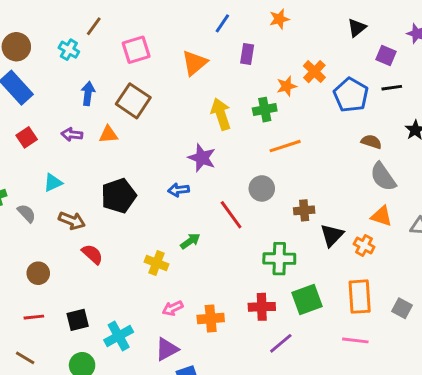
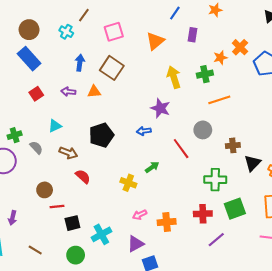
red line: (34, 317) -> (57, 206), moved

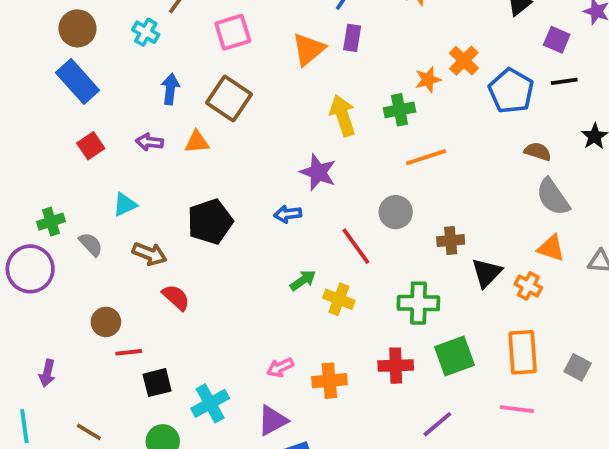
purple rectangle: (192, 35) -> (352, 38), moved
yellow cross: (128, 183) -> (339, 299), moved
purple line: (216, 240) -> (437, 424), moved

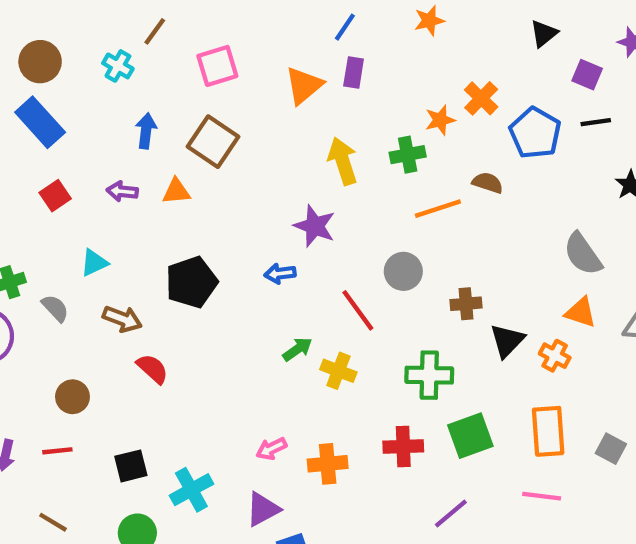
brown semicircle: (538, 152) -> (488, 183), moved
red line: (129, 352) -> (57, 451), moved

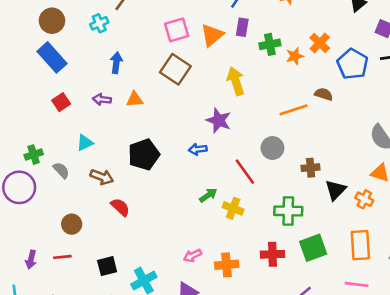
cyan cross: (118, 66) -> (99, 23), turned 36
pink square: (217, 66) -> (177, 30), moved
brown square: (213, 142) -> (175, 69), moved
green cross: (408, 155) -> (270, 44), moved

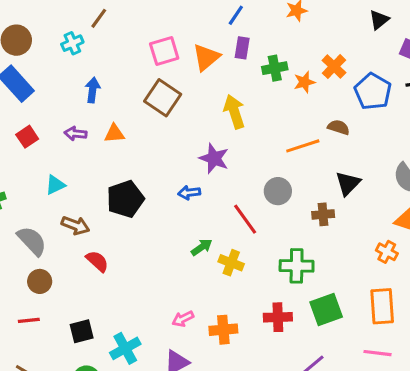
gray semicircle: (61, 170) -> (32, 241), moved, size x1.5
black triangle: (335, 190) -> (348, 183), moved

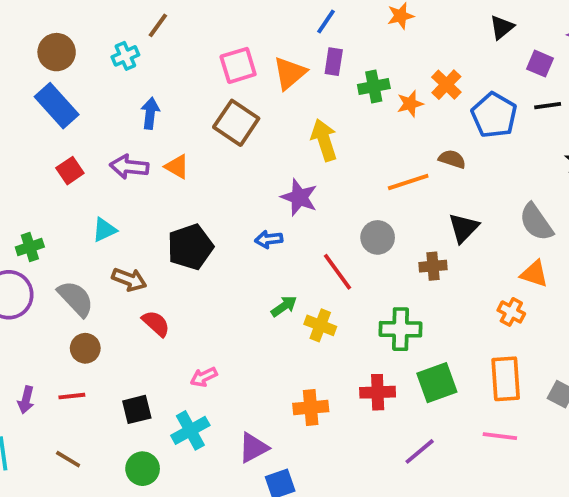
purple arrow: (75, 134) -> (129, 167), size x1.4
orange triangle: (114, 134) -> (177, 167), turned 35
pink arrow: (183, 319) -> (204, 377), moved

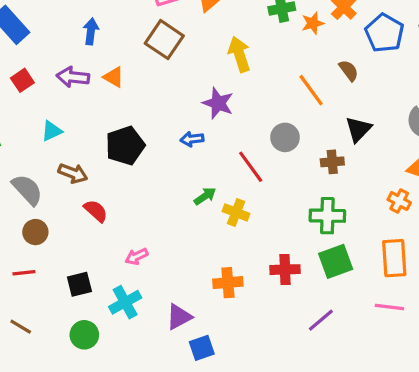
brown semicircle: (452, 159) -> (349, 71), turned 35
orange line: (408, 182) -> (311, 90), turned 72
green cross: (401, 329) -> (327, 216), moved

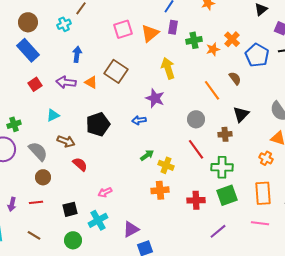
brown square: (164, 40) -> (116, 71), moved
red line: (251, 167) -> (196, 149), moved
orange cross: (228, 283) -> (160, 190), moved

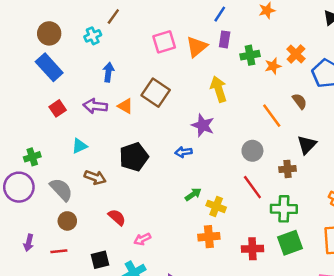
red semicircle: (80, 164) -> (117, 217), moved
purple arrow: (12, 204) -> (29, 243), moved

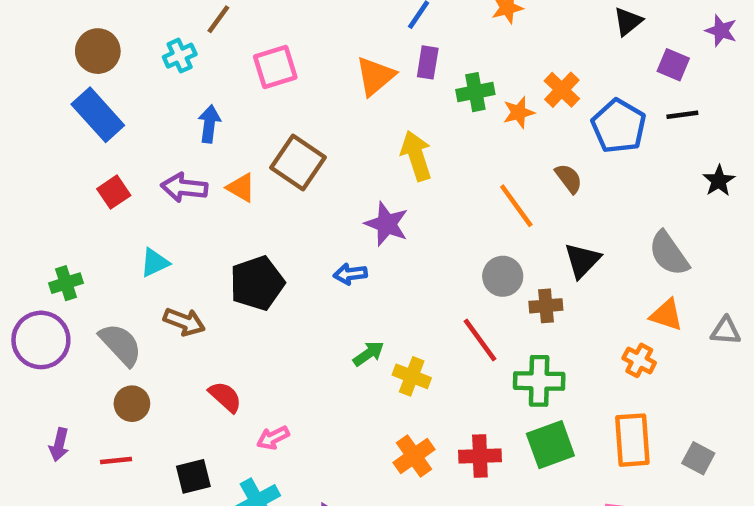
pink square: (164, 42) -> (275, 67), moved
gray circle: (252, 151) -> (503, 276), moved
orange cross: (209, 237) -> (414, 456), moved, turned -30

